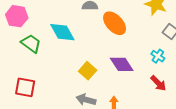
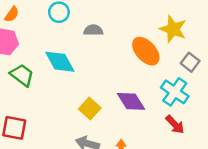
orange ellipse: (115, 23) -> (146, 51), moved
cyan cross: (158, 56) -> (175, 92), size x1.6

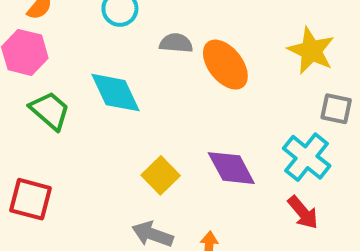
orange ellipse: (146, 51) -> (225, 65), moved
gray square: (190, 62) -> (336, 109), turned -30

